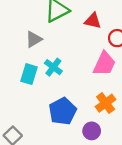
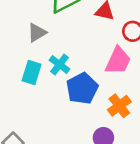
blue pentagon: (63, 111) -> (82, 88), moved

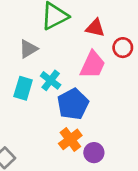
pink trapezoid: (118, 61) -> (93, 65), moved
orange cross: (119, 106) -> (70, 139), moved

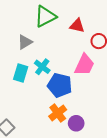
pink trapezoid: (93, 65) -> (84, 65), moved
blue pentagon: (73, 104) -> (60, 85), turned -30

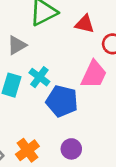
orange cross: (58, 113) -> (27, 150), moved
purple circle: (76, 123) -> (71, 149), moved

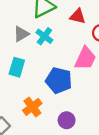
cyan cross: (39, 77) -> (44, 36), moved
orange cross: (27, 150) -> (32, 107), moved

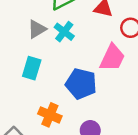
orange cross: (32, 107) -> (50, 115), turned -30

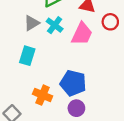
pink trapezoid: (112, 58) -> (82, 34), moved
blue pentagon: (81, 84) -> (73, 83), moved

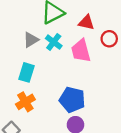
pink trapezoid: (82, 34) -> (81, 51), turned 140
orange cross: (43, 95) -> (25, 102), moved, turned 36

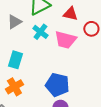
gray triangle: (31, 40) -> (14, 22), moved
pink trapezoid: (81, 51) -> (65, 40), turned -60

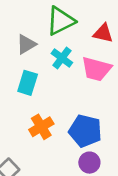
cyan rectangle: (15, 60) -> (28, 83), moved
orange cross: (14, 87) -> (41, 127), moved

